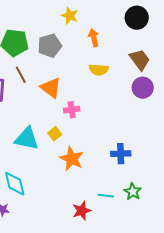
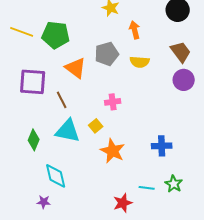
gray pentagon: (50, 46) -> (107, 54), moved
brown line: (21, 75) -> (62, 100), moved
orange triangle: (51, 88) -> (76, 68), moved

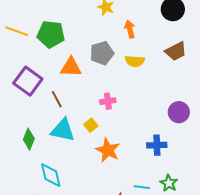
brown trapezoid: (181, 52) -> (176, 51), turned 100
orange triangle: (76, 68) -> (71, 67), turned -35
purple circle: (184, 80) -> (179, 112), moved
purple square: (33, 82) -> (28, 81), turned 32

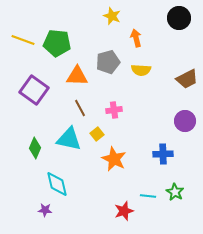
brown trapezoid: (176, 51) -> (187, 79), moved
brown line: (57, 99) -> (80, 108), moved

